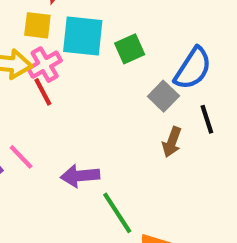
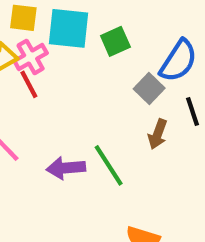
green line: (117, 213) -> (109, 165), moved

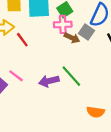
pink cross: (31, 57) -> (63, 24), moved, turned 36
brown arrow: (158, 134) -> (72, 38), moved, turned -77

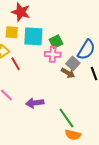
brown arrow: (72, 38) -> (68, 73), moved
green line: (71, 76) -> (66, 118), moved

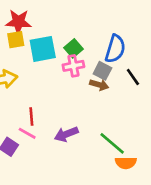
yellow square: (12, 32) -> (16, 40), moved
red line: (16, 64) -> (31, 117), moved, turned 40

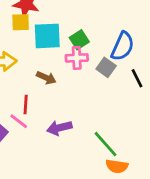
brown arrow: (99, 85) -> (46, 78), moved

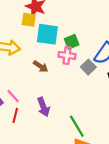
red line: (26, 104) -> (15, 115), moved
purple arrow: (59, 128) -> (43, 107), turned -108

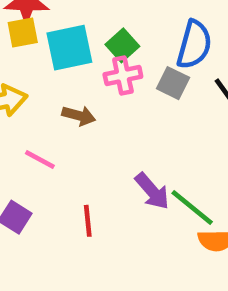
pink line: (13, 96) -> (40, 159), moved
purple arrow: (43, 107) -> (152, 191), moved
red line: (15, 115) -> (88, 221), moved

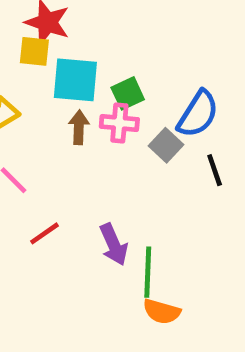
brown arrow: (79, 116) -> (79, 127), moved, turned -120
green line: (192, 207) -> (148, 272), turned 36
red line: (88, 221) -> (45, 233), moved, turned 44

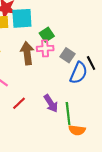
cyan square: (75, 80) -> (22, 18), moved
blue semicircle: (198, 114) -> (79, 73), moved
brown arrow: (79, 127) -> (27, 53), size x1.5

